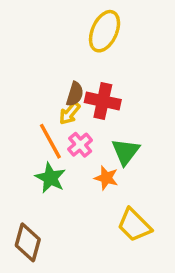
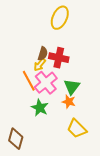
pink cross: (80, 145) -> (46, 83), size x1.6
green star: (50, 178) -> (40, 108), moved
orange star: (106, 178) -> (69, 102), moved

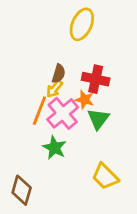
red cross: (59, 58) -> (96, 79), moved
orange line: (29, 81) -> (39, 111), turned 50
orange star: (69, 102) -> (85, 100), moved

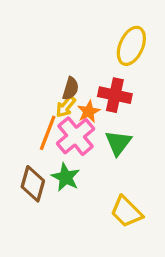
yellow ellipse: (82, 24) -> (131, 46), moved
orange star: (85, 100) -> (89, 112), moved, turned 30
brown diamond: (22, 190) -> (33, 184), moved

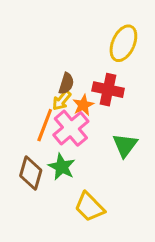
green triangle: (118, 143) -> (125, 145), moved
yellow trapezoid: (126, 212) -> (89, 207), moved

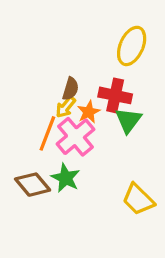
green triangle: (125, 145) -> (128, 120), moved
brown diamond: (31, 173) -> (33, 185), turned -56
yellow trapezoid: (89, 207) -> (138, 199), moved

